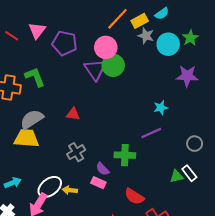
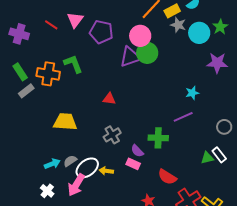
purple triangle: (95, 70) -> (130, 57), turned 45
gray semicircle: (32, 119) -> (70, 161), moved, size x0.6

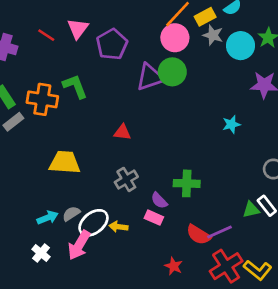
purple pentagon: (101, 32) -> (112, 44), turned 30
pink circle: (140, 36) -> (175, 38), moved
purple line: (183, 117) -> (220, 232), moved

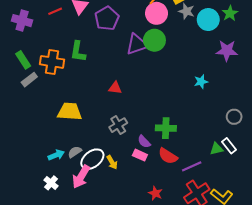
red line: (46, 35) -> (55, 11), turned -56
green L-shape: (75, 86) -> (78, 52), turned -150
yellow arrow: (118, 227) -> (112, 162), turned -128
red semicircle: (199, 235) -> (168, 156), moved

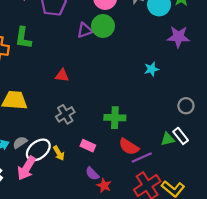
purple triangle: (137, 44) -> (85, 30), size x0.7
purple semicircle: (144, 142) -> (92, 174), moved
red semicircle: (168, 156) -> (129, 147), moved

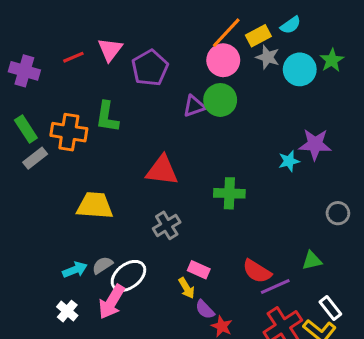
purple star: (178, 37) -> (315, 144), moved
red triangle: (62, 76) -> (162, 170), size x1.6
green cross: (115, 118) -> (229, 193), moved
white rectangle: (181, 136) -> (330, 308), moved
yellow arrow: (59, 153) -> (187, 288), moved

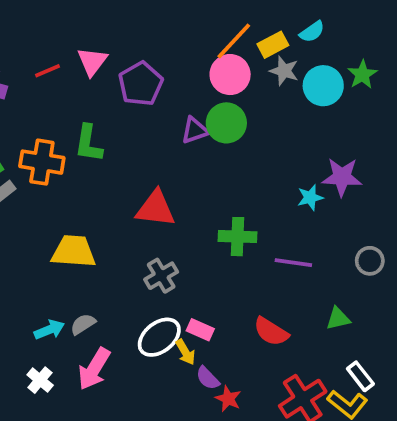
white ellipse: (128, 276) -> (159, 337), moved
purple line: (275, 287) -> (293, 263), moved, turned 32

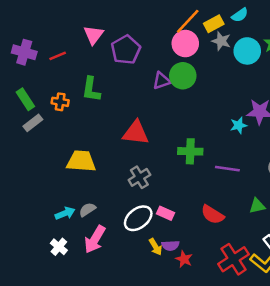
red line: (48, 71) -> (58, 56), moved
orange cross: (42, 162) -> (60, 102), size x0.6
yellow arrow: (185, 352) -> (156, 247), moved
purple semicircle: (208, 378) -> (170, 246), turned -49

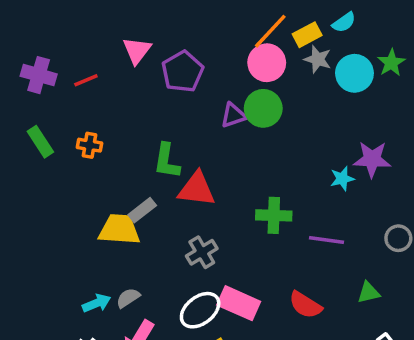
green L-shape: (91, 89) -> (167, 161), moved
gray rectangle: (33, 123) -> (142, 210), moved
pink rectangle: (165, 213) -> (239, 303), size x1.6

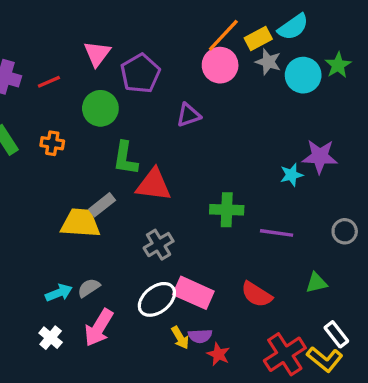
cyan semicircle: (344, 22) -> (293, 27), size x1.4
green circle: (263, 108) -> (100, 108), moved

